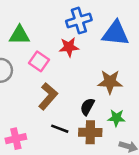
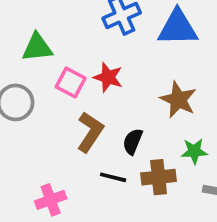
red star: (69, 47) -> (108, 77), moved, turned 30
brown star: (110, 82) -> (178, 100), turned 30
black semicircle: (87, 107) -> (133, 142), moved

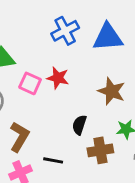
brown L-shape: (90, 132) -> (19, 137), moved
black line: (113, 177) -> (53, 160), moved

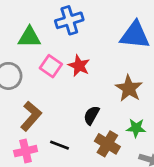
blue cross: (65, 31) -> (69, 20), moved
brown cross: (100, 150) -> (107, 144), turned 30

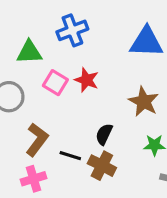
brown cross: (107, 144) -> (102, 166), moved
black line: (60, 145) -> (70, 156), moved

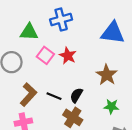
black line: (70, 156) -> (54, 96), moved

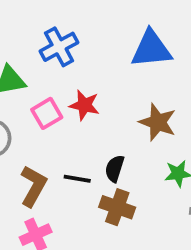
pink square: (45, 55) -> (47, 113), turned 36

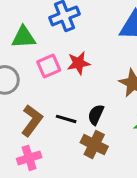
red star: (84, 105) -> (79, 63), turned -30

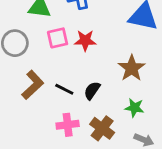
brown cross: (94, 145) -> (102, 128), moved
pink cross: (29, 158) -> (68, 125), moved

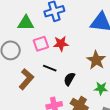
black line: (64, 89) -> (50, 68), moved

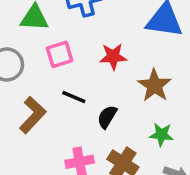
red star: (61, 44) -> (113, 57), moved

